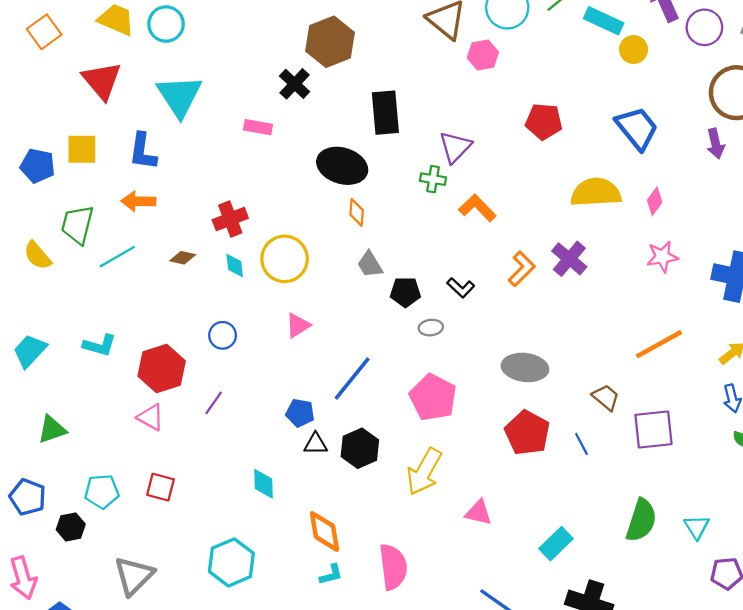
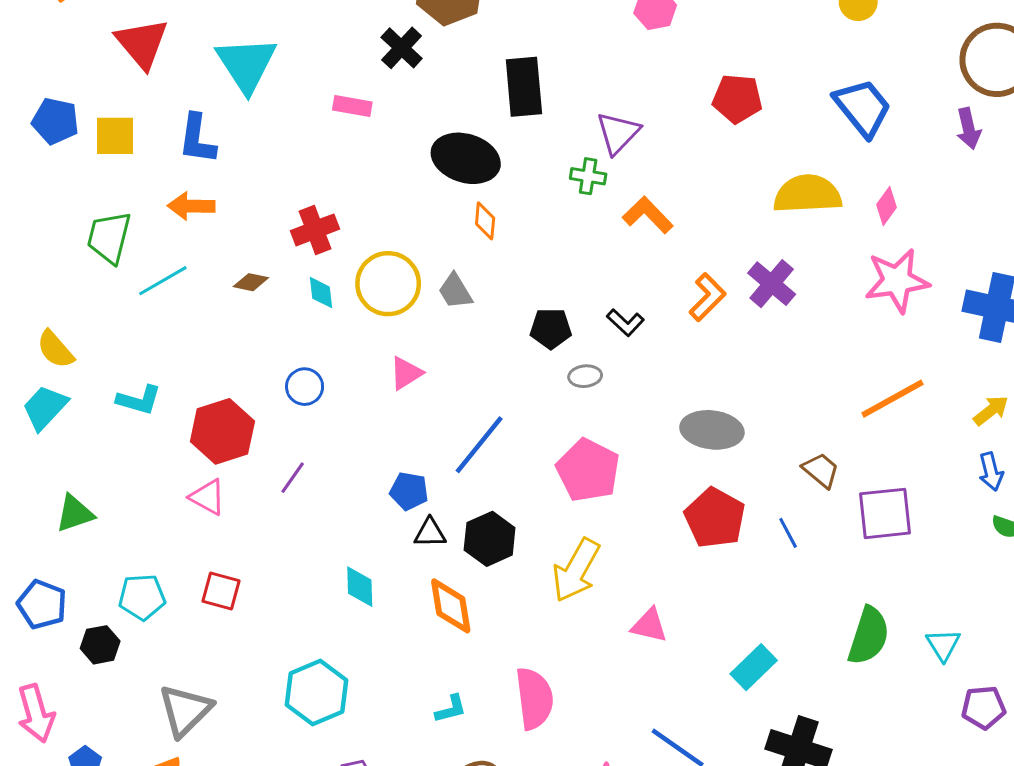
blue pentagon: (38, 166) -> (55, 121), moved
yellow semicircle: (38, 256) -> (55, 349), moved
pink star: (662, 257) -> (897, 281), size x1.5
gray trapezoid: (370, 264) -> (455, 291), moved
orange diamond: (324, 531) -> (451, 606), moved

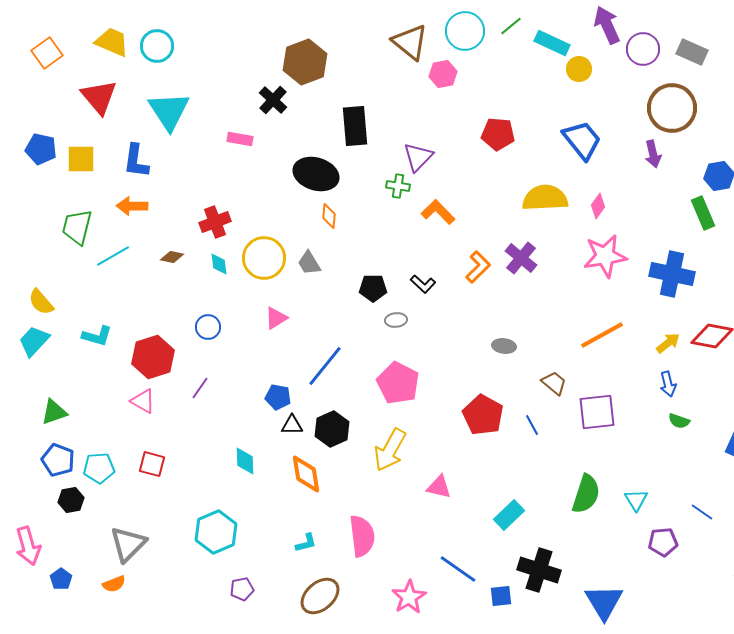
gray ellipse: (712, 430) -> (504, 346), moved, size x0.6
blue pentagon: (42, 604) -> (58, 460), moved

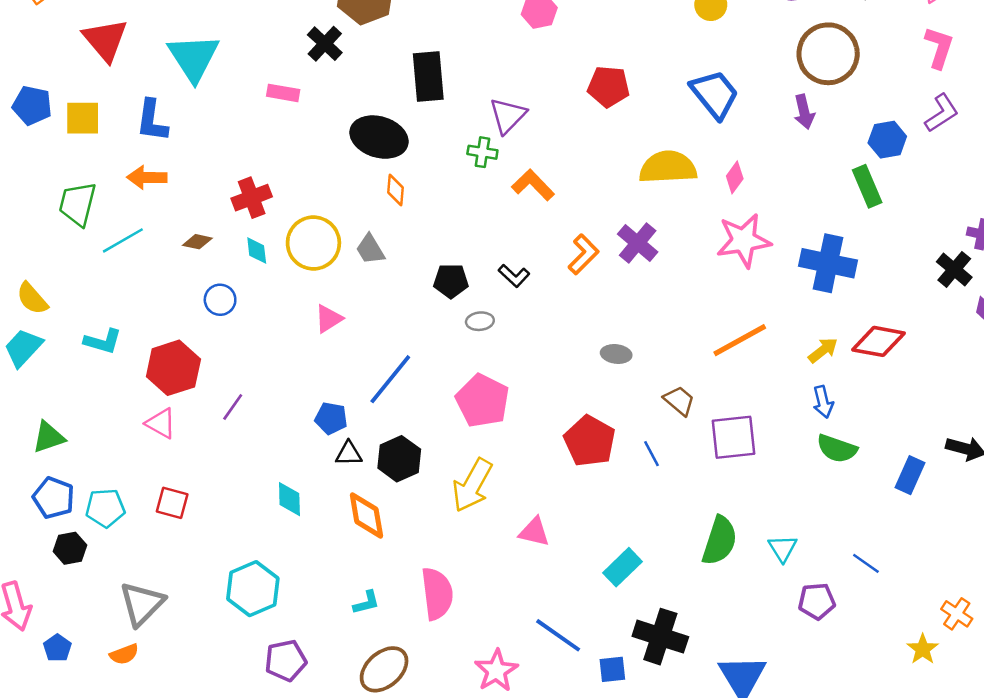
blue circle: (208, 327) -> (220, 300), moved
green semicircle: (679, 421) -> (837, 449), size x1.5
purple pentagon: (242, 589) -> (286, 661), size x1.4

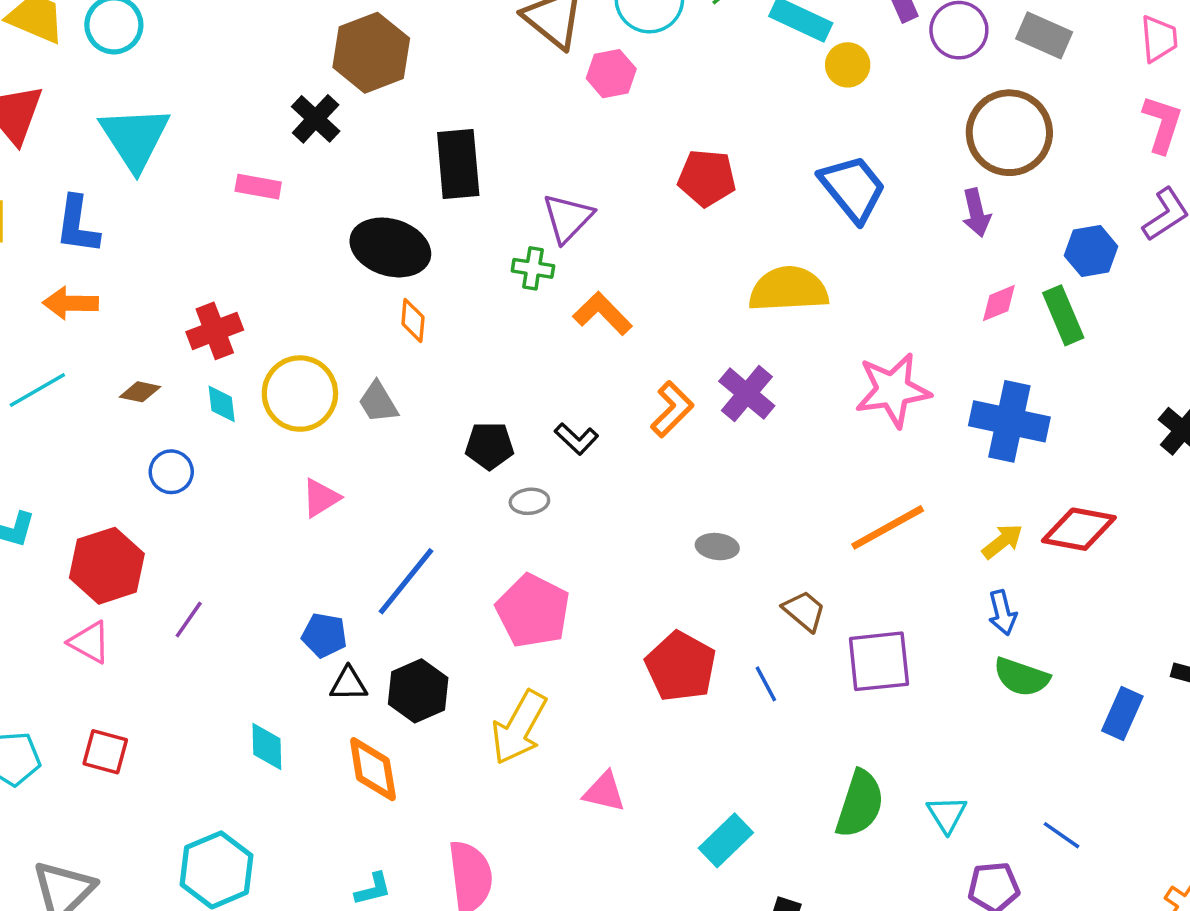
pink diamond: (735, 177) -> (999, 303), moved, turned 32

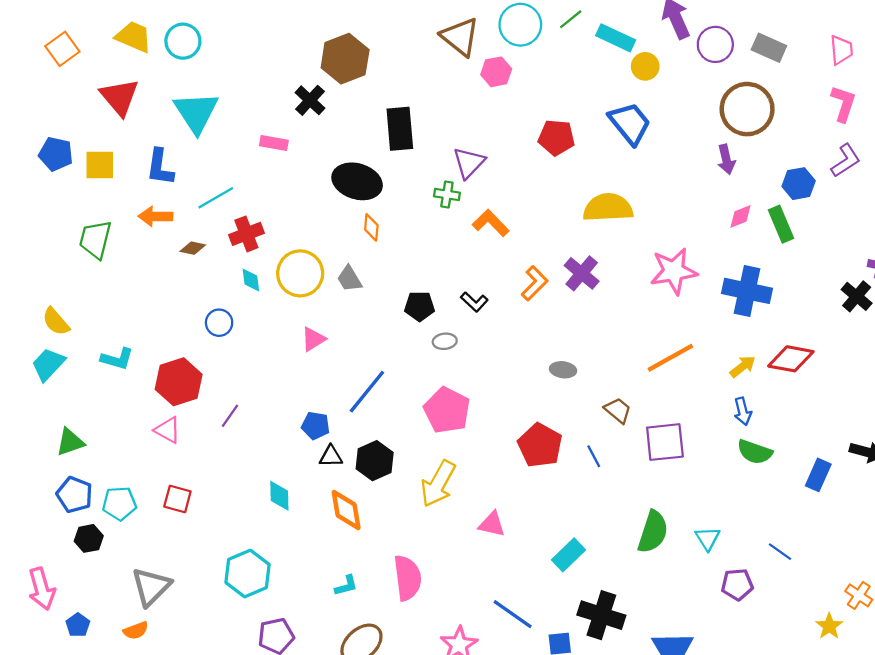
blue trapezoid: (853, 188) -> (630, 123), moved
cyan line: (37, 390) -> (216, 198), moved
brown diamond: (140, 392) -> (193, 248), moved

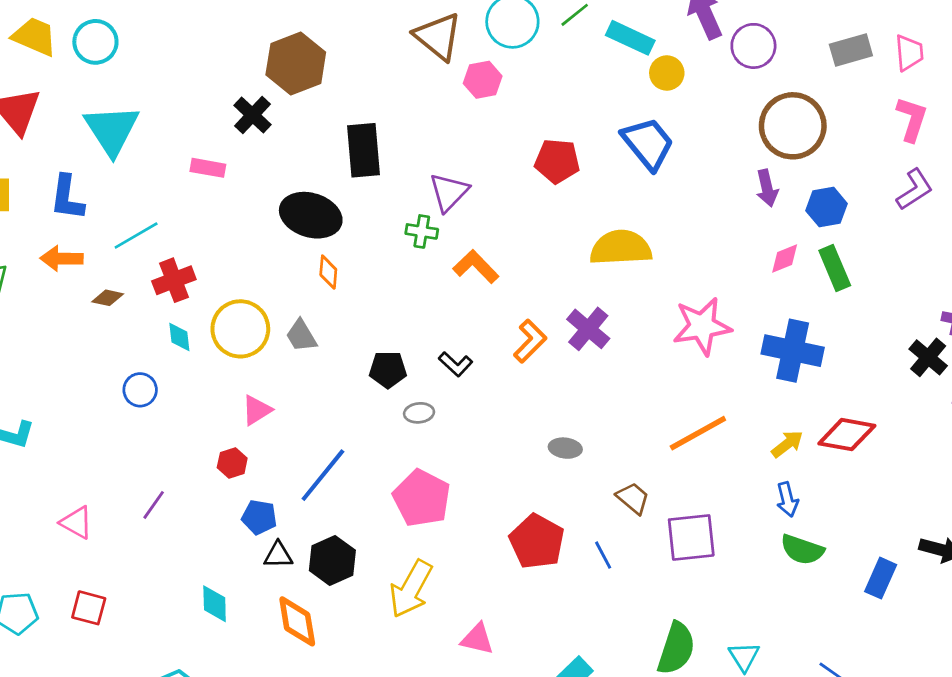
gray rectangle: (769, 48) -> (851, 50), moved, turned -40
blue hexagon: (799, 184) -> (827, 207), moved
red hexagon: (179, 382) -> (232, 463), moved, size x0.5

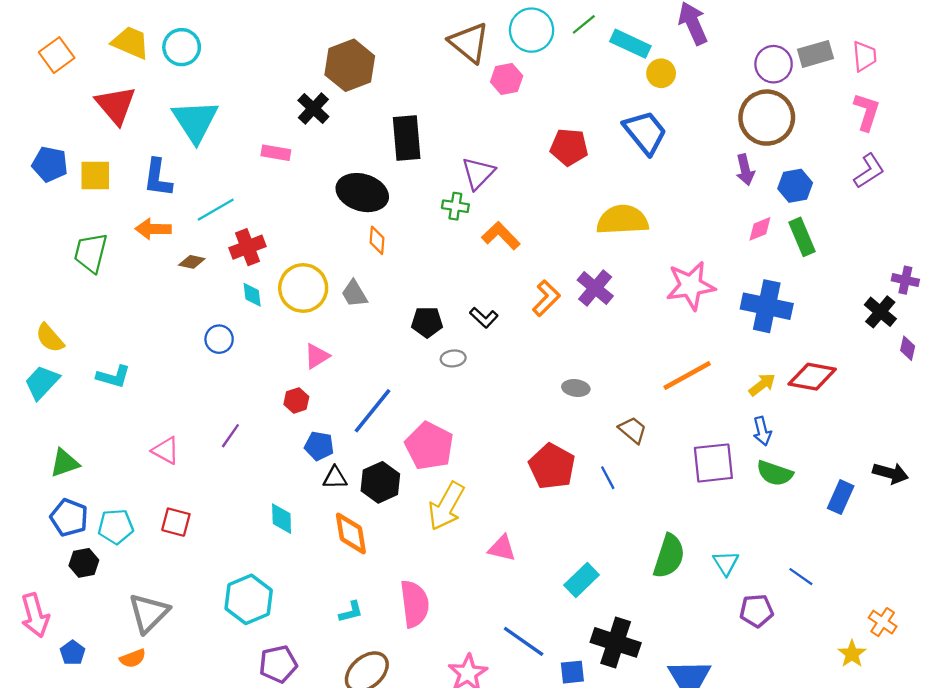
purple circle: (753, 46) -> (774, 64), moved
pink pentagon: (422, 498) -> (429, 446), moved
purple square: (691, 537) -> (713, 463), moved

